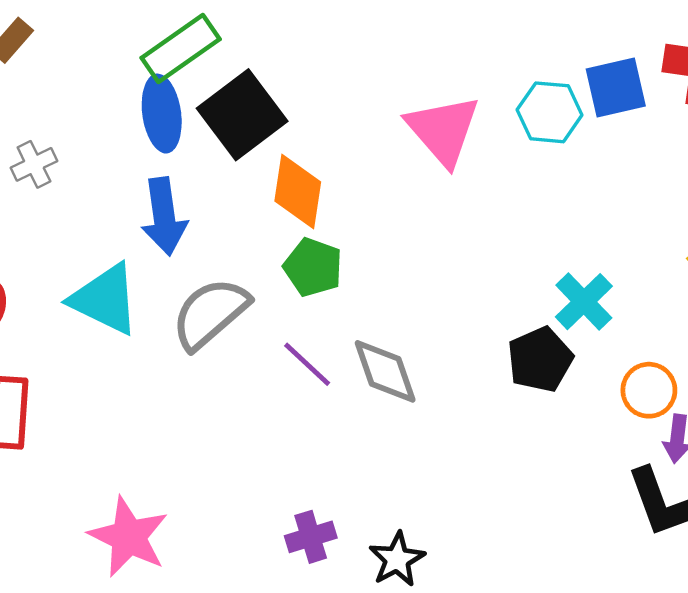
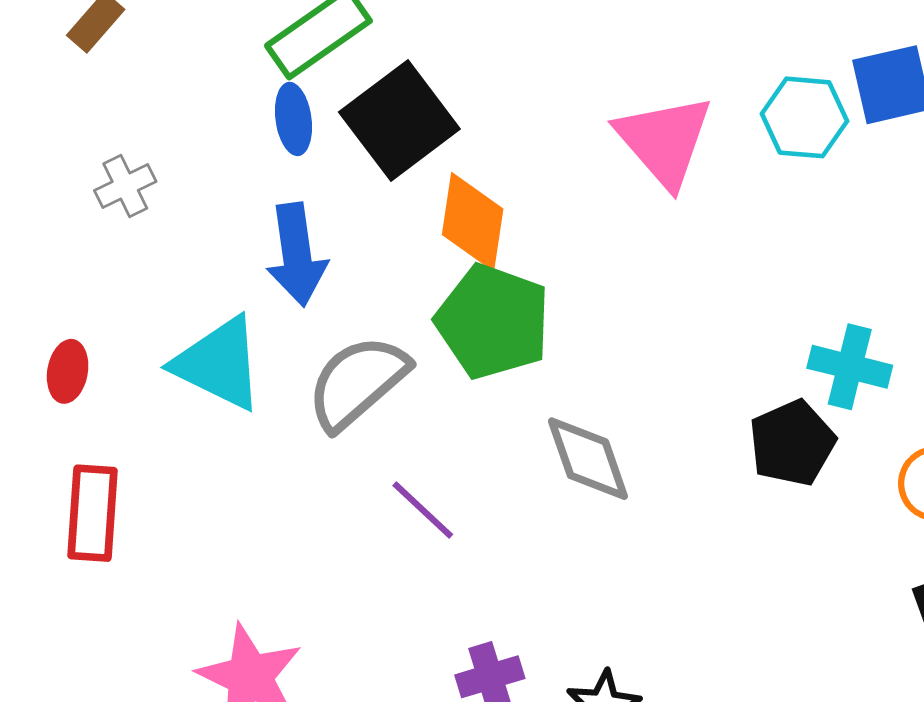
blue ellipse: (162, 114) -> (293, 119), size x0.7
green pentagon: (313, 267) -> (493, 322), size x1.5
cyan cross: (584, 302) -> (850, 367), turned -32
purple line: (307, 364) -> (423, 510), moved

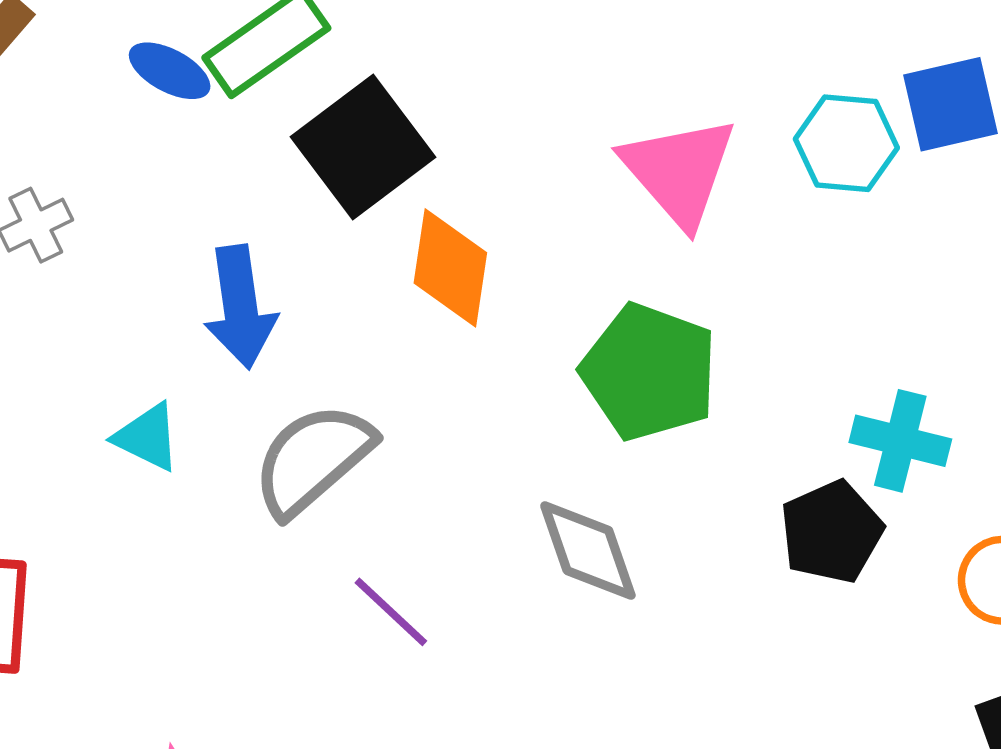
blue ellipse: (293, 119) -> (170, 71), moved, turned -54
green pentagon: (493, 322) -> (649, 372), moved
cyan triangle: (219, 364) -> (147, 437), size x0.6

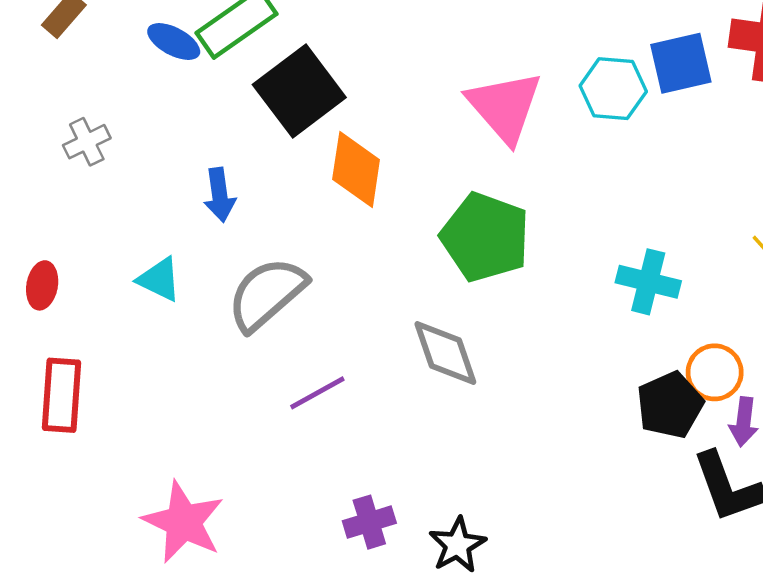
blue arrow: (240, 307) -> (220, 195), size x0.7
black pentagon: (832, 532) -> (670, 405), moved
purple line: (391, 612) -> (317, 393), turned -72

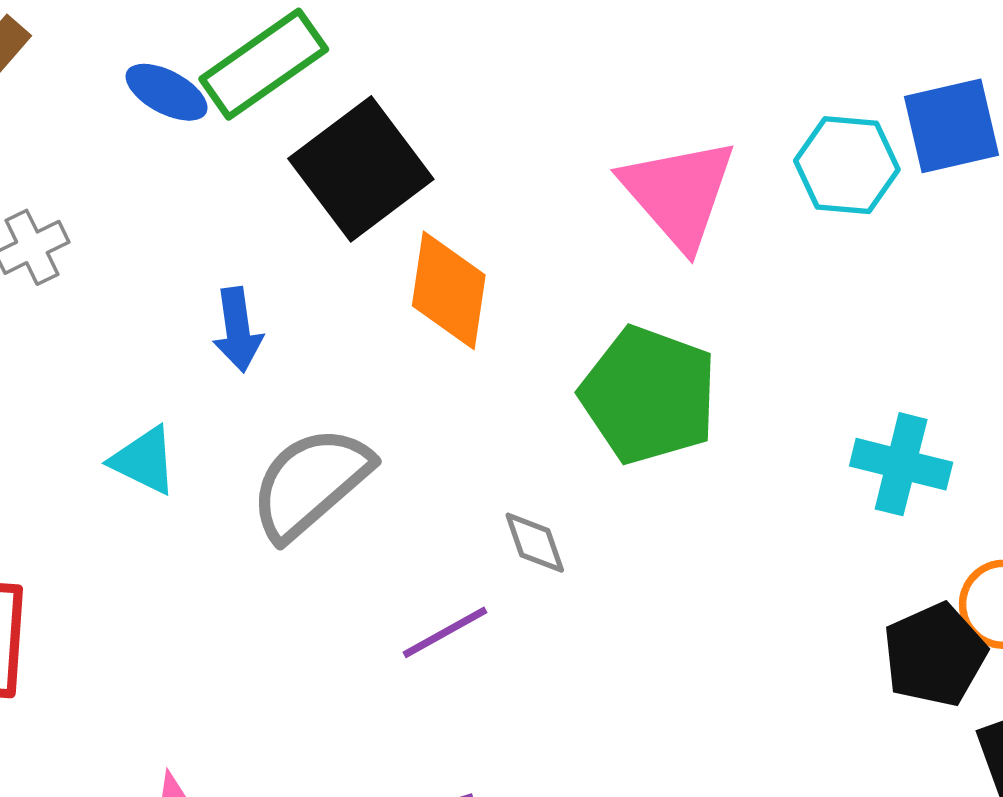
gray diamond: (445, 353) -> (535, 543), moved, size x0.6
purple line: (317, 393) -> (445, 632), moved

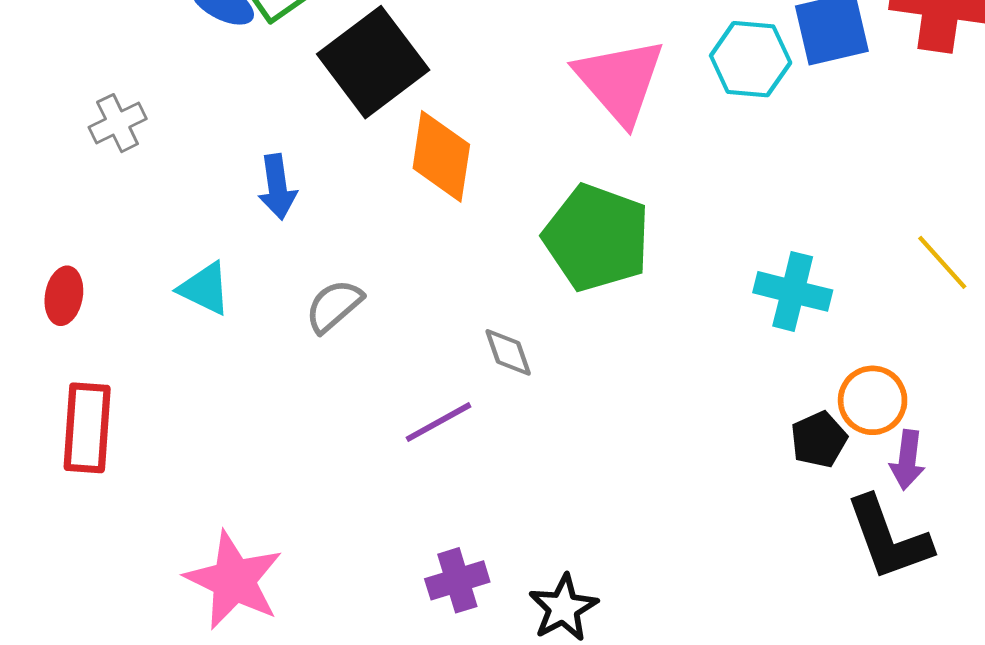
gray semicircle: (310, 483) -> (334, 306), size x0.6
black pentagon: (935, 655) -> (819, 440), size x0.7

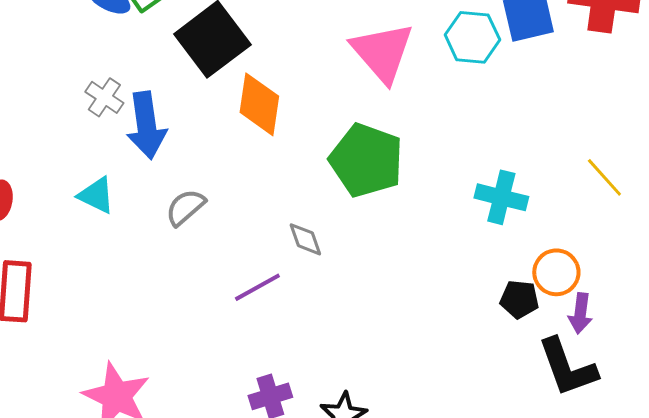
gray cross: (118, 123) -> (104, 97), moved, turned -30
blue arrow: (277, 187) -> (146, 125), size x1.5
black pentagon: (819, 440) -> (519, 299), turned 30

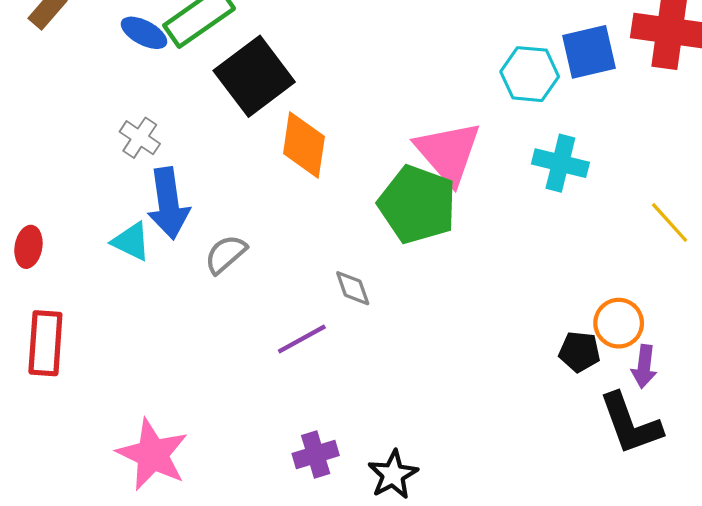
pink triangle: (382, 52) -> (448, 153), moved
blue arrow: (146, 125) -> (168, 203), moved
cyan cross: (501, 197) -> (560, 163), moved

